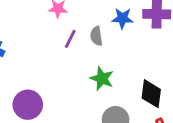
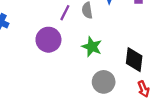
purple circle: (28, 105) -> (48, 40), moved

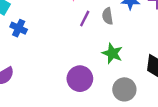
purple circle: (48, 40) -> (80, 79), moved

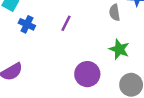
purple line: (85, 18) -> (66, 23), moved

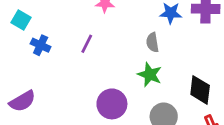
gray semicircle: (115, 13) -> (152, 42), moved

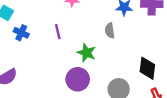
purple line: (87, 44) -> (58, 32), turned -40
green star: (150, 75) -> (86, 53), moved

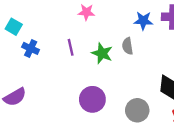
green star: (86, 53) -> (102, 53), moved

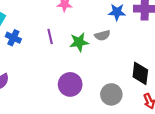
gray semicircle: (128, 46) -> (102, 35), turned -96
green star: (102, 53) -> (79, 42), turned -30

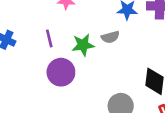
purple circle: (70, 84) -> (61, 72), moved

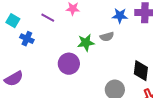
purple line: (49, 38) -> (48, 18), moved, turned -48

